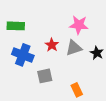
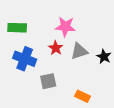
pink star: (79, 25) -> (65, 27), moved
orange rectangle: (77, 90) -> (82, 96), turned -40

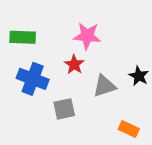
gray triangle: (79, 51) -> (104, 86), moved
orange rectangle: (82, 96) -> (129, 129), moved

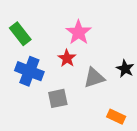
pink star: (87, 36) -> (79, 32), turned 30
green rectangle: (23, 37) -> (20, 34), turned 50

